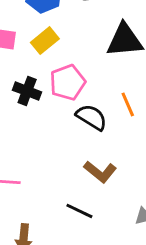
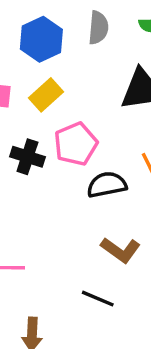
black semicircle: (91, 117) -> (107, 185), turned -40

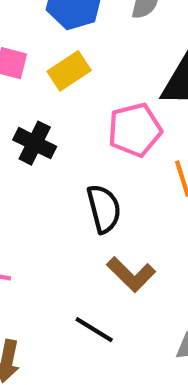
pink pentagon: (76, 144) -> (135, 130), moved
black semicircle: (107, 185) -> (104, 209), moved, turned 78

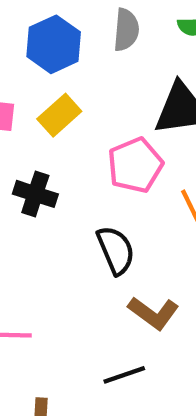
black line: (94, 330) -> (124, 375), turned -42

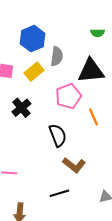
gray semicircle: (126, 30) -> (57, 56), moved
black cross: (35, 194) -> (21, 108), turned 30

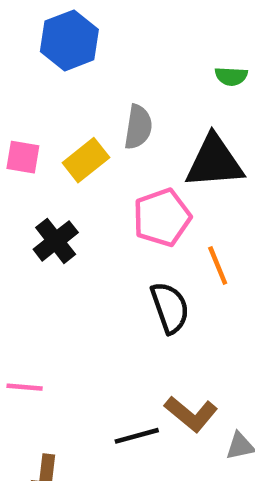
blue hexagon: (33, 39) -> (69, 40), moved
black semicircle: (58, 135) -> (170, 308), moved
brown L-shape: (74, 165) -> (191, 414), moved

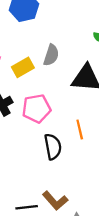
pink pentagon: (162, 217) -> (36, 108), moved

